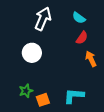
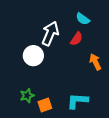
white arrow: (43, 19) -> (50, 34), moved
red semicircle: (82, 38) -> (76, 39), moved

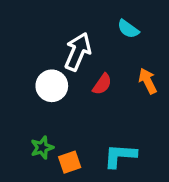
red semicircle: (76, 39) -> (102, 84), moved
orange arrow: (95, 62) -> (148, 81), moved

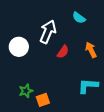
white circle: (52, 86) -> (19, 47), moved
cyan L-shape: (120, 156) -> (88, 86), moved

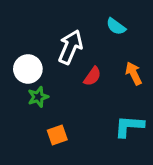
green star: (26, 91) -> (38, 97), moved
orange square: (43, 100) -> (57, 135), moved

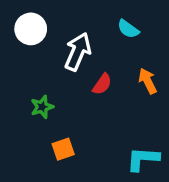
white circle: (28, 69) -> (31, 29), moved
cyan L-shape: (129, 126) -> (143, 159), moved

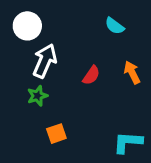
white arrow: (78, 52) -> (45, 61), moved

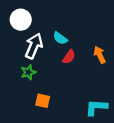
cyan semicircle: (115, 26) -> (60, 38), moved
orange square: (56, 134) -> (43, 101), turned 32

